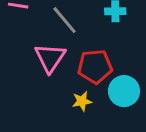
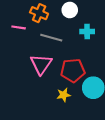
gray line: (65, 20) -> (51, 38), turned -35

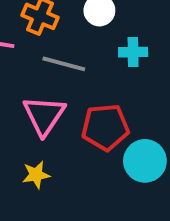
yellow star: (64, 95) -> (36, 175), moved

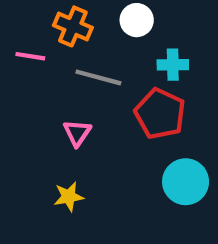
pink triangle: (44, 115) -> (77, 133), size x0.6
red pentagon: (105, 127) -> (160, 114), moved, turned 30

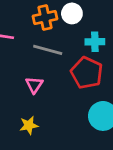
orange cross: (73, 26) -> (45, 18), moved, turned -35

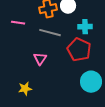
yellow star: (29, 125) -> (25, 89), moved

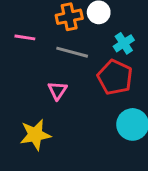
cyan cross: (85, 27) -> (124, 43), turned -32
yellow star: (25, 89) -> (35, 135), size x1.5

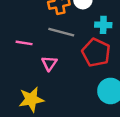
pink line: (25, 37) -> (24, 43), moved
cyan cross: (124, 43) -> (103, 25), turned 35

